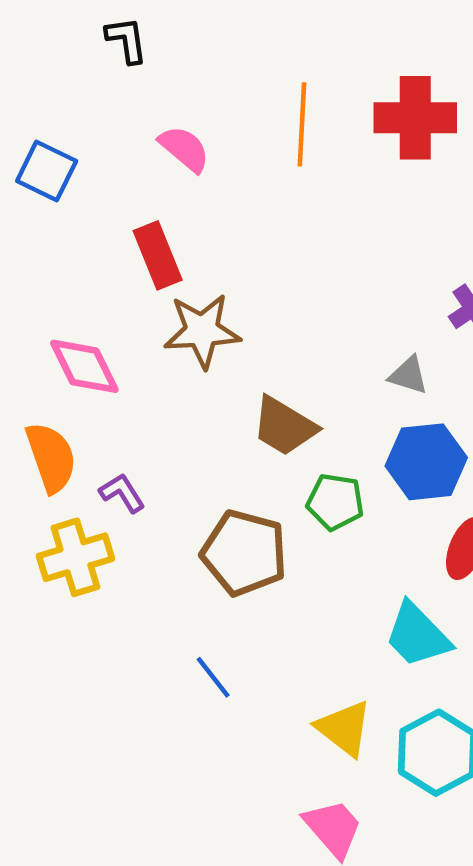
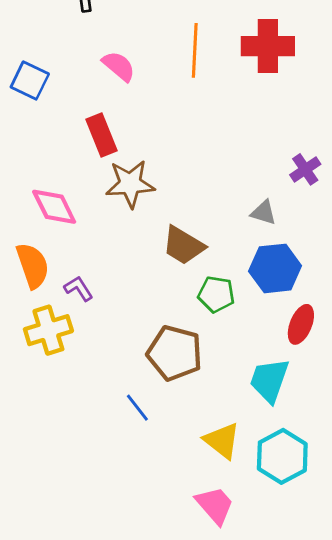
brown pentagon: (244, 553) -> (175, 353), moved
cyan trapezoid: (417, 635) -> (269, 380), turned 63

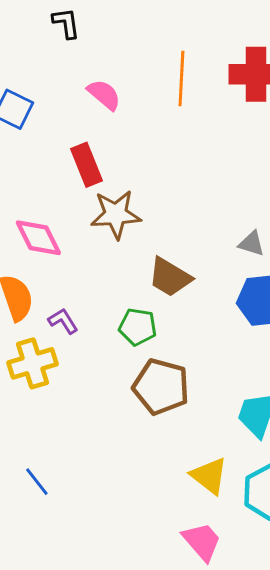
green pentagon: (216, 294) -> (138, 327), moved
blue line: (137, 408) -> (37, 482), moved

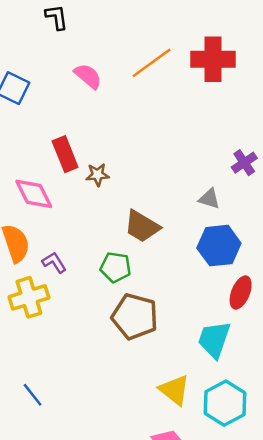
orange line: (181, 79) -> (152, 63), turned 51
red rectangle: (87, 165) -> (65, 154), moved
brown star: (116, 214) -> (98, 175), size x0.6

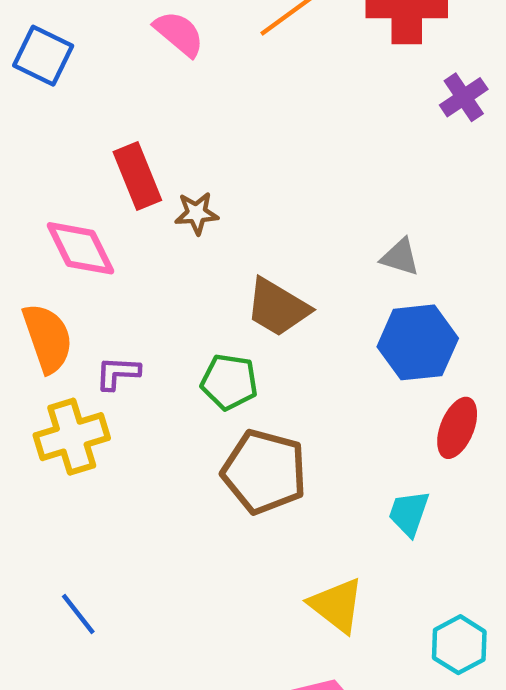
purple cross: (244, 163) -> (464, 97), moved
purple L-shape: (54, 262) -> (118, 373), turned -55
cyan trapezoid: (214, 339) -> (409, 513), size x0.7
cyan hexagon: (225, 403) -> (459, 645), moved, size x0.7

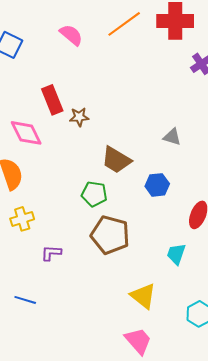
blue hexagon: (418, 342) -> (157, 185), moved, size x0.7
purple L-shape: (118, 373) -> (51, 253), moved
yellow cross: (72, 437) -> (22, 219), size x0.7
blue line: (78, 614) -> (25, 300), turned -35

